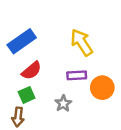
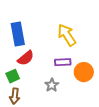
blue rectangle: (22, 41) -> (18, 34), turned -65
green square: (27, 95) -> (13, 76), moved

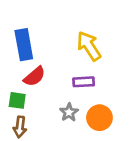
orange circle: (84, 72) -> (99, 118), moved
green square: (13, 76) -> (17, 100), turned 32

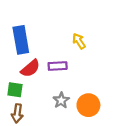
yellow arrow: (89, 46) -> (79, 41), size x0.6
purple rectangle: (84, 82) -> (58, 66), moved

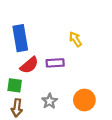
gray star: (61, 100) -> (50, 101), moved

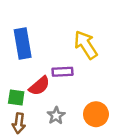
yellow arrow: (75, 39) -> (86, 45), size x1.6
red semicircle: (29, 65) -> (39, 86), moved

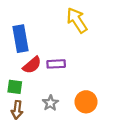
yellow arrow: (86, 45) -> (77, 20), moved
red semicircle: (39, 86) -> (32, 65), moved

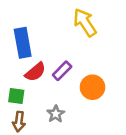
purple rectangle: (56, 64) -> (62, 71), turned -42
orange circle: (86, 102) -> (92, 87), moved

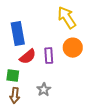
purple rectangle: (62, 71) -> (49, 56), turned -49
orange circle: (92, 87) -> (73, 48), moved

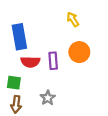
yellow arrow: (67, 18) -> (73, 19), size x0.6
red semicircle: (28, 57) -> (30, 62), turned 42

